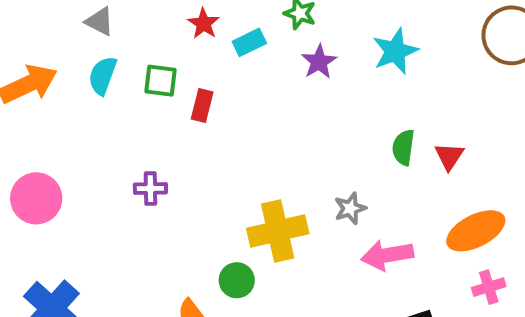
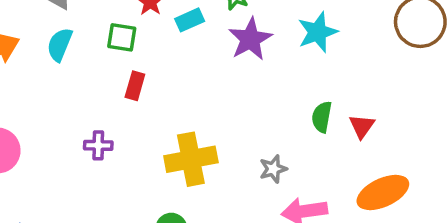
purple star: (319, 62) -> (250, 39), size x1.4
green square: (161, 81) -> (122, 37), moved
red rectangle: (202, 105) -> (135, 86), moved
yellow cross: (278, 231) -> (191, 159), moved

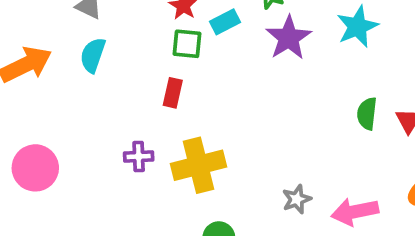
green square: (122, 37) -> (187, 44), moved
yellow cross: (191, 159) -> (199, 165), moved
gray star: (273, 169) -> (297, 199), moved

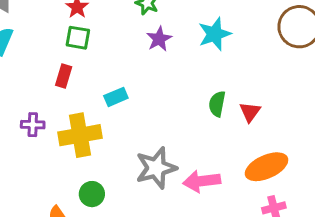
cyan rectangle: (225, 22) -> (116, 97), moved
purple star: (289, 38) -> (159, 39), size x0.7
gray star: (297, 199) -> (156, 168), size x1.8

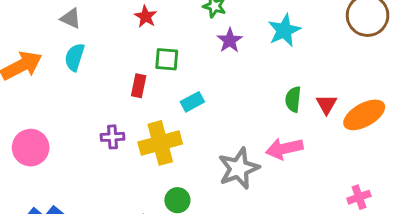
green square: (78, 38) -> (167, 59), moved
orange ellipse: (267, 167) -> (364, 115), moved
pink arrow: (202, 181) -> (284, 149), moved

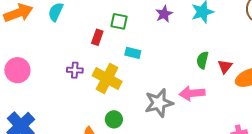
cyan rectangle: (192, 102) -> (133, 53), turned 35
yellow cross: (160, 143) -> (107, 78), turned 36

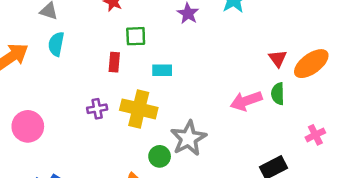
green semicircle: (202, 60) -> (278, 94), moved
gray star: (159, 103) -> (188, 138), moved

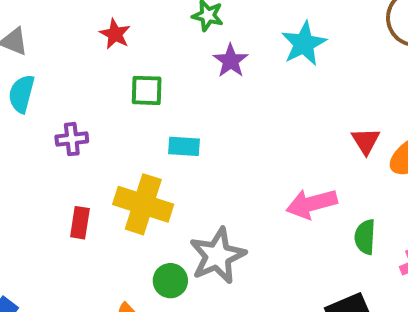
red rectangle: (114, 62) -> (80, 223), moved
green semicircle: (278, 94) -> (365, 237), moved
purple cross: (97, 109) -> (72, 139), moved

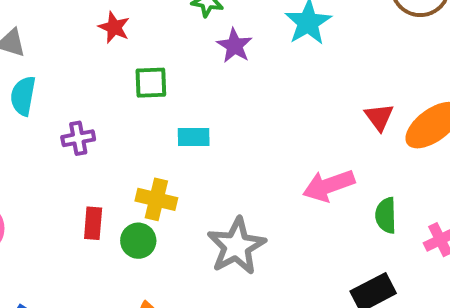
yellow cross: (143, 204) -> (156, 199), size x0.7
green circle: (170, 281) -> (138, 241), moved

